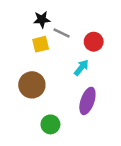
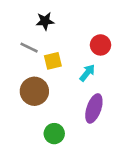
gray line: (62, 33) -> (29, 48), moved
yellow square: (41, 44) -> (53, 61), moved

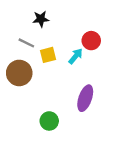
cyan arrow: (87, 73) -> (76, 56), moved
brown circle: (34, 91) -> (19, 73), moved

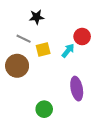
purple ellipse: (85, 98) -> (77, 89), turned -30

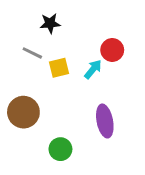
brown circle: (17, 66) -> (23, 112), moved

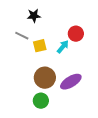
brown circle: (23, 112) -> (45, 78), moved
purple ellipse: (105, 121) -> (71, 82), turned 70

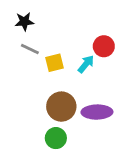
black star: (34, 16) -> (24, 22), moved
purple ellipse: (71, 82) -> (97, 112), turned 30

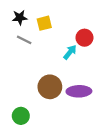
yellow square: (54, 63) -> (44, 23), moved
green circle: (56, 138) -> (21, 116), moved

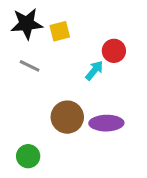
black star: (20, 18) -> (27, 24), size x1.5
gray line: (24, 40) -> (30, 66), moved

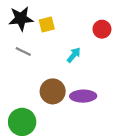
red circle: (114, 51) -> (102, 29), moved
green circle: (28, 156) -> (22, 122), size x1.5

